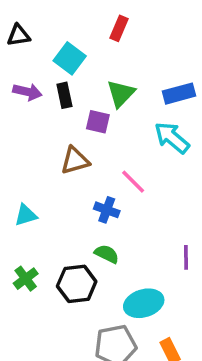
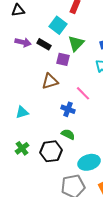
cyan square: (70, 58) -> (58, 25), moved
black rectangle: (64, 95) -> (44, 44), turned -48

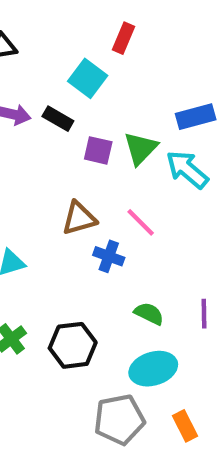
green triangle: (76, 43) -> (141, 148), moved
brown triangle: (50, 81) -> (79, 218), moved
green semicircle: (68, 134) -> (149, 314), moved

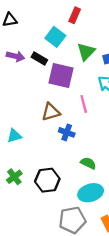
green triangle: (141, 148) -> (86, 52), moved
purple square: (98, 150) -> (61, 76), size x1.6
pink line: (141, 222) -> (84, 104), moved, turned 30

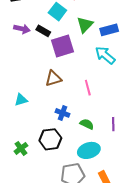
purple square: (61, 76) -> (63, 46), turned -30
pink line: (84, 104) -> (88, 88), moved
blue cross: (67, 132) -> (63, 113), moved
green cross: (14, 177) -> (21, 148), moved

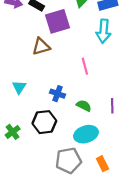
cyan arrow: (105, 55) -> (103, 31), turned -125
brown triangle: (53, 78) -> (41, 47), moved
cyan triangle: (21, 100) -> (19, 87), moved, turned -40

